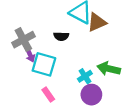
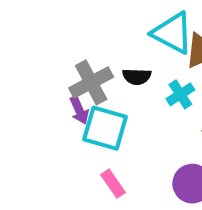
gray cross: (23, 40) -> (91, 82), moved
cyan cross: (85, 76) -> (180, 94), moved

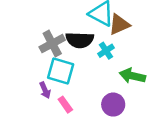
black semicircle: (137, 77) -> (80, 40), size x1.6
purple arrow: (79, 110) -> (45, 90), moved

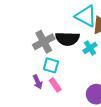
cyan square: (61, 71) -> (51, 65), size x0.7
pink rectangle: (65, 105) -> (55, 85), moved

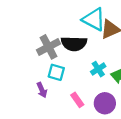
cyan cross: (90, 48) -> (98, 69), moved
pink rectangle: (55, 85) -> (77, 100), moved

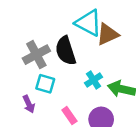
black semicircle: (74, 44) -> (66, 51), turned 70

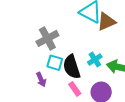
black semicircle: (66, 51) -> (72, 67), moved

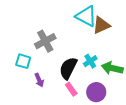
cyan square: (55, 63) -> (23, 61), moved
black semicircle: (72, 67) -> (68, 68), turned 45

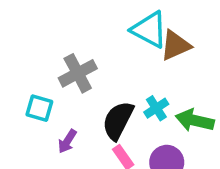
purple arrow: (39, 80) -> (67, 141), turned 56

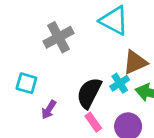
brown triangle: (175, 45) -> (135, 62), moved
gray cross: (78, 73) -> (58, 37), moved

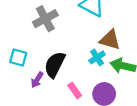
brown triangle: (135, 62) -> (110, 40), turned 40
black semicircle: (89, 93) -> (55, 65), moved

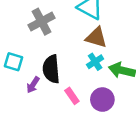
brown triangle: (110, 40) -> (96, 37), moved
black semicircle: (55, 65) -> (51, 69), turned -32

